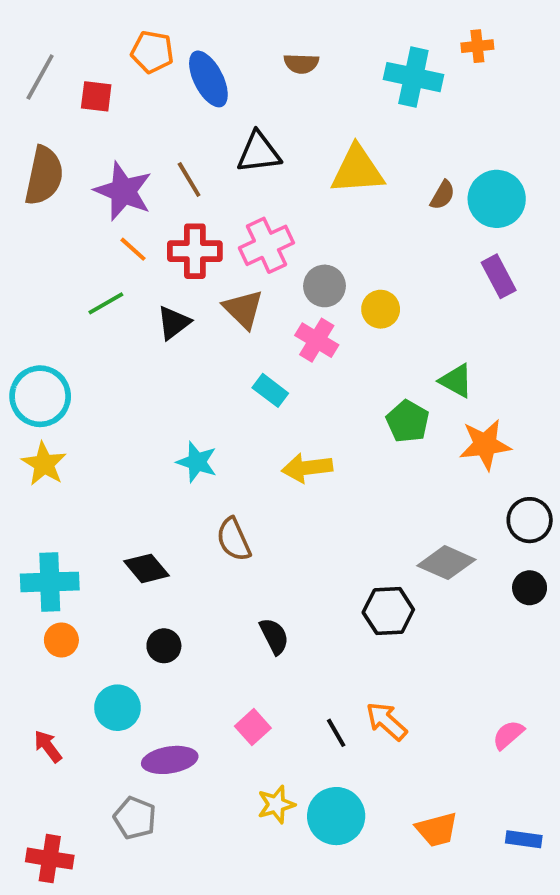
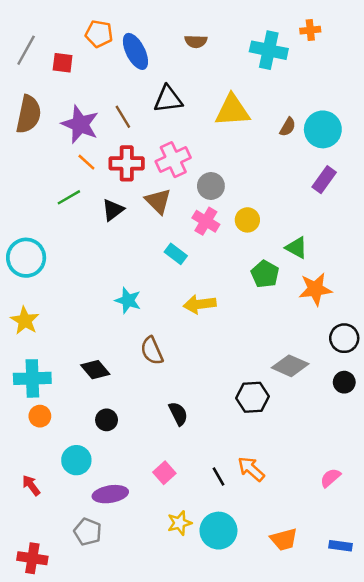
purple rectangle: (499, 276) -> (324, 180), turned 64
yellow circle: (381, 309) -> (247, 220), moved
yellow star: (44, 464) -> (25, 321), moved

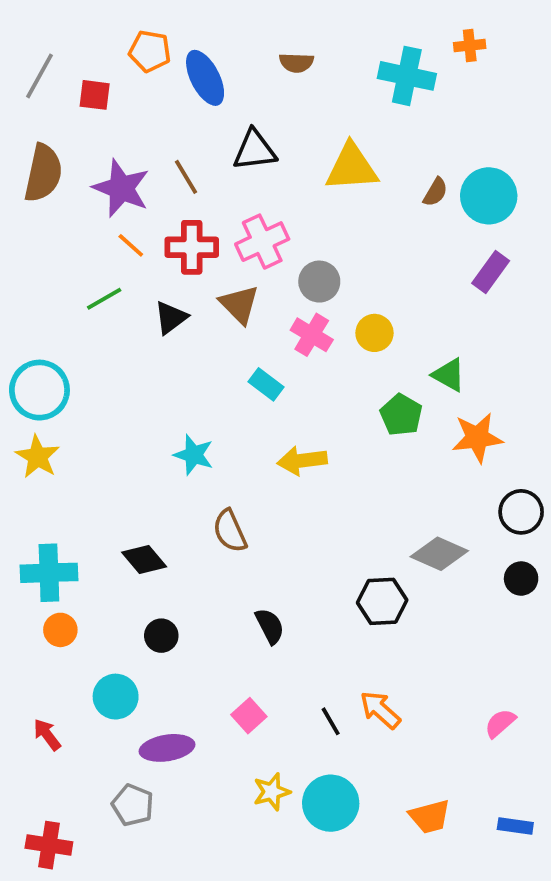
yellow star: (25, 321) -> (38, 457), moved

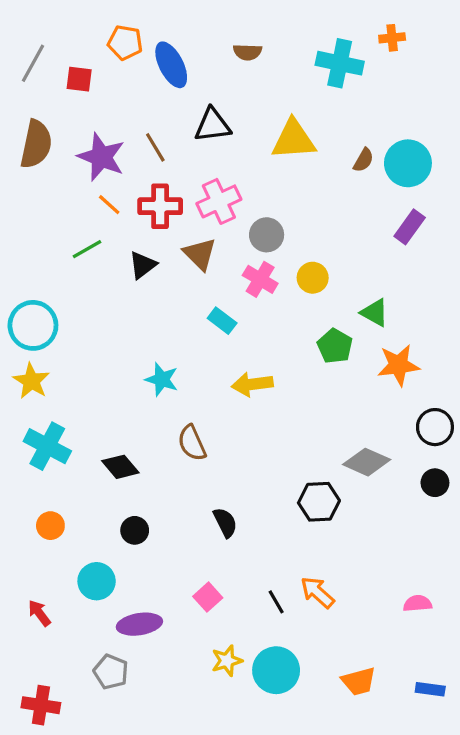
cyan cross: (49, 573) -> (47, 446), moved, turned 30
pink semicircle: (500, 723) -> (418, 603), turned 36

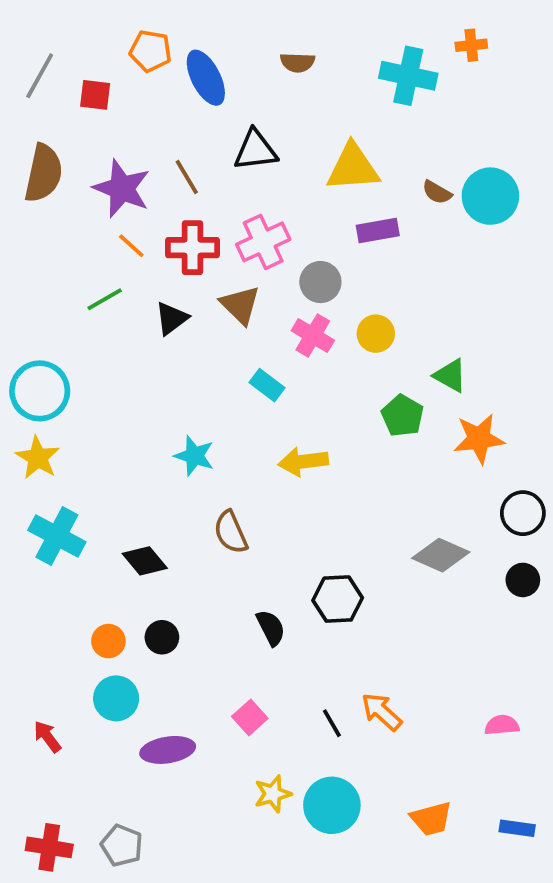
brown semicircle: (363, 160) -> (437, 192), turned 90
purple rectangle: (410, 227) -> (378, 230), moved, turned 44
black hexagon: (319, 502) -> (338, 599), moved
orange circle: (50, 526) -> (108, 641), moved
gray pentagon: (111, 672) -> (122, 845), moved

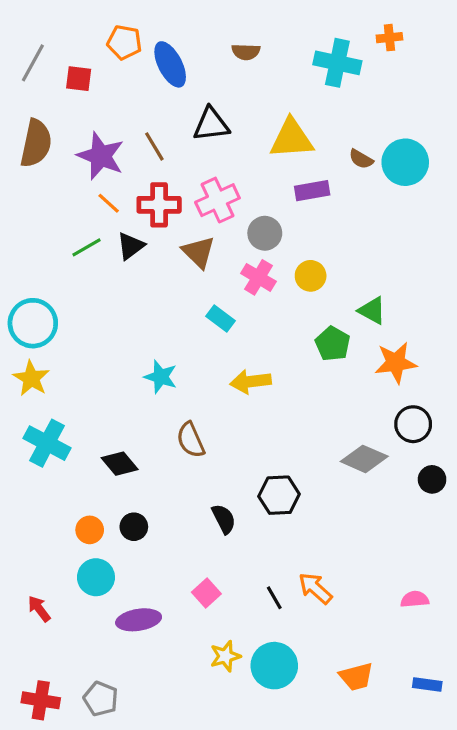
black triangle: (171, 318) -> (131, 246), moved
black circle: (523, 513) -> (413, 424), moved

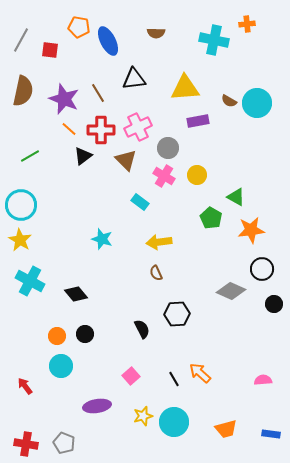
green line: (86, 247) -> (30, 156), moved
brown semicircle: (191, 440) -> (156, 273), moved, size x0.7
purple ellipse: (139, 620) -> (97, 406), moved

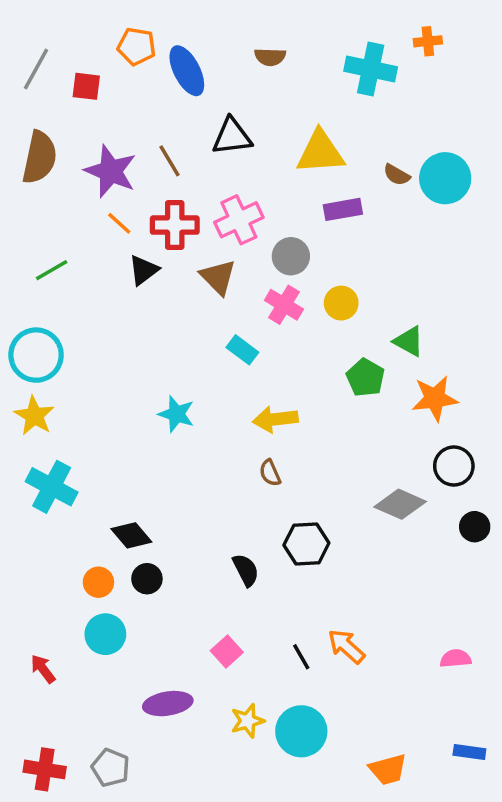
black diamond: (76, 294) -> (131, 535), moved
orange trapezoid: (226, 429) -> (388, 769), moved

